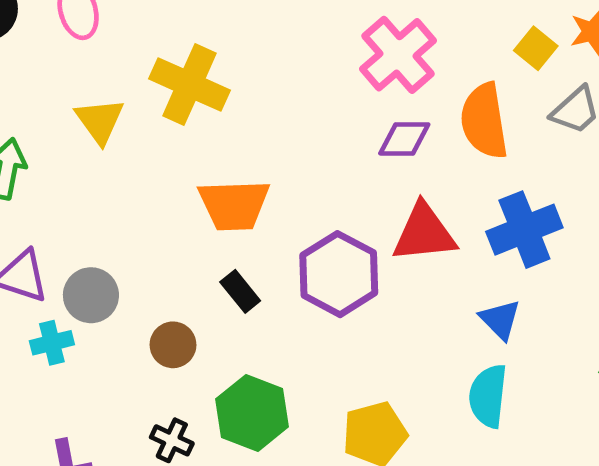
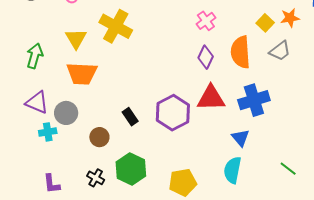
pink cross: (398, 55) -> (206, 21), size x0.6
purple diamond: (404, 139) -> (206, 57), turned -70
orange trapezoid: (234, 205) -> (82, 74), moved

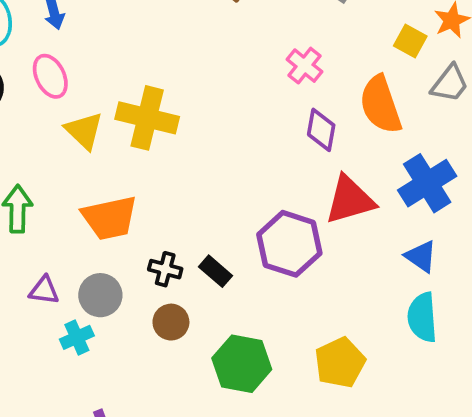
yellow triangle: (76, 39) -> (84, 131), moved
purple triangle: (37, 102) -> (44, 290), size x0.7
black cross: (96, 178) -> (165, 269), moved

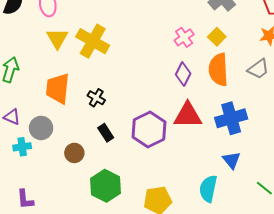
yellow square: (410, 41) -> (217, 37), moved
orange trapezoid: (110, 218) -> (58, 88), turned 92
blue triangle: (421, 256) -> (232, 160), moved
black cross: (165, 269) -> (96, 98), moved

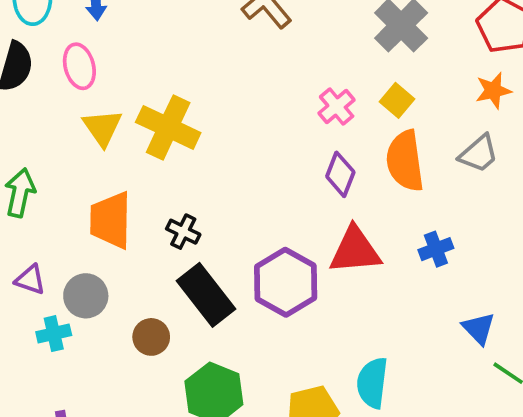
blue cross: (231, 118) -> (436, 249), size x0.6
black rectangle: (106, 133) -> (206, 295), size x1.8
blue triangle: (232, 160) -> (479, 328), moved
cyan semicircle: (208, 189) -> (372, 383), moved

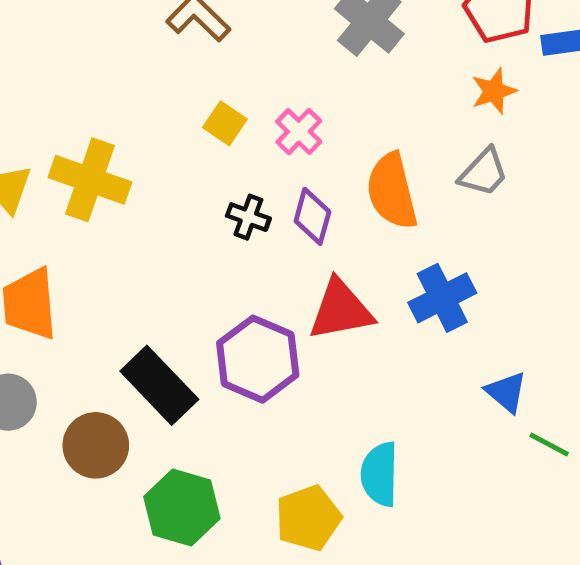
yellow square: (397, 100) -> (225, 123), moved
black cross: (183, 232) -> (248, 217), moved
blue cross: (436, 249) -> (442, 298), size x1.5
brown circle: (151, 337) -> (96, 445), size x1.4

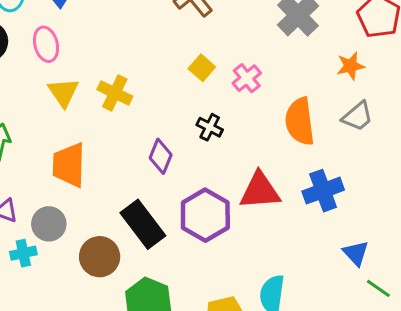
orange star: (494, 91) -> (351, 66), moved
yellow cross: (90, 180) -> (115, 93), size x0.7
purple diamond: (312, 216) -> (161, 156), moved

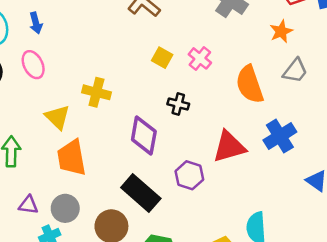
yellow triangle: (63, 92) -> (57, 117), moved
purple diamond: (161, 156) -> (144, 136), size x1.4
purple hexagon: (205, 215) -> (189, 175), size x0.7

